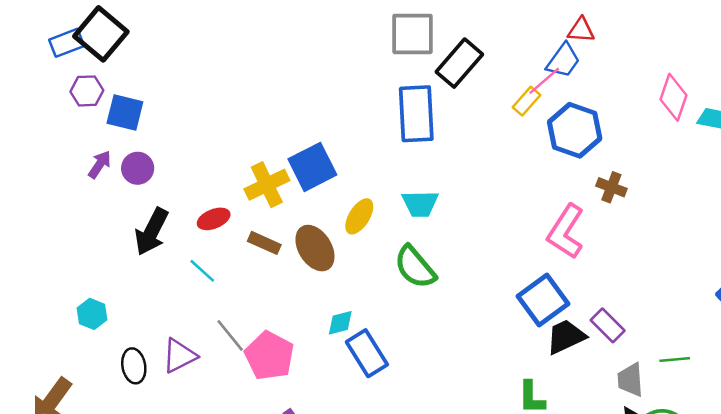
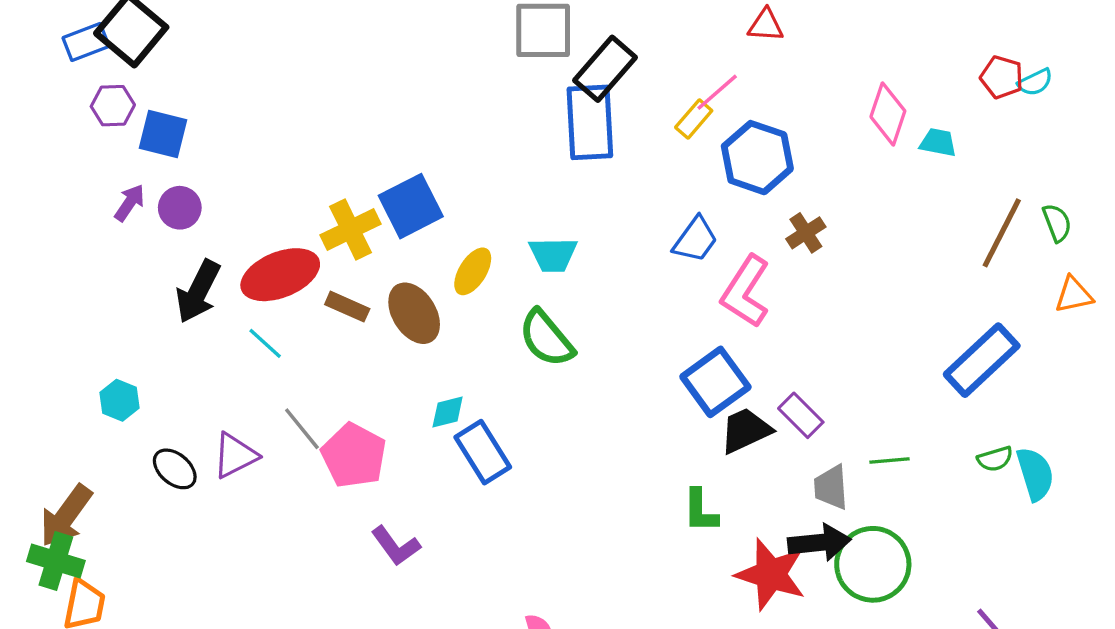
blue trapezoid: (563, 61) -> (695, 240), moved
blue rectangle: (416, 114) -> (590, 122), moved
brown cross: (611, 187) -> (806, 233), turned 36
red ellipse: (214, 219) -> (280, 275), size x1.8
black ellipse: (134, 366) -> (175, 469), turned -40

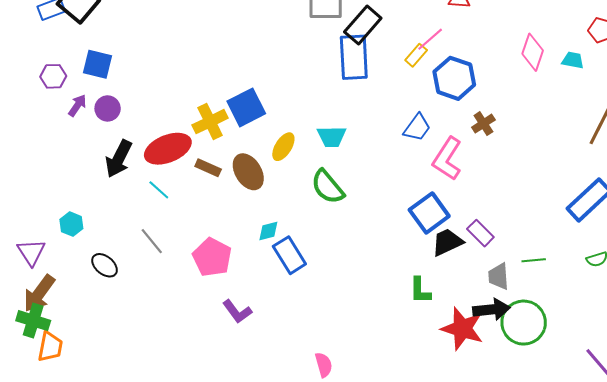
purple hexagon: (113, 106) -> (53, 76), moved
cyan trapezoid: (938, 142) -> (573, 60), moved
gray line: (302, 429) -> (152, 241), moved
purple triangle: (235, 456) -> (31, 252), moved, turned -36

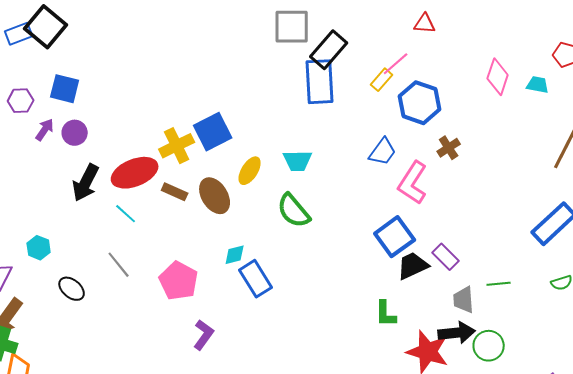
purple L-shape: (237, 311) -> (204, 335), turned -108
green circle: (524, 323) -> (489, 346), size x0.7

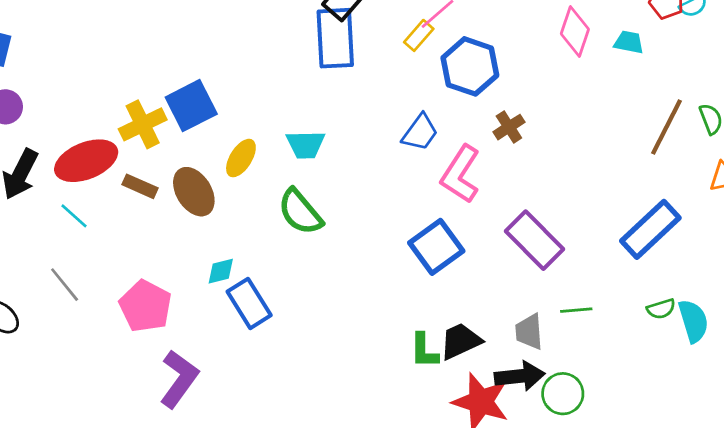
purple rectangle: (446, 257) -> (535, 240), moved, size x1.6
black trapezoid: (413, 266) -> (460, 341), moved
purple L-shape: (204, 335) -> (179, 379), size x1.4

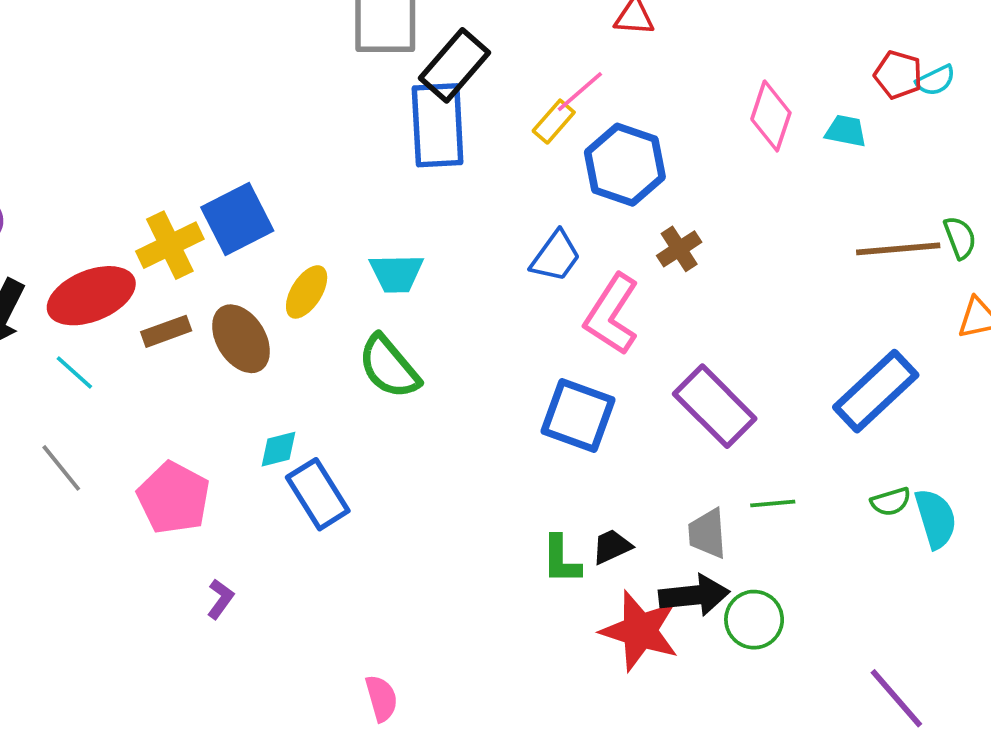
brown line: (666, 127) -> (898, 249), turned 58
brown rectangle: (140, 186) -> (166, 331), turned -44
blue square: (436, 247) -> (578, 416), turned -34
black trapezoid: (460, 341) -> (612, 547), size x0.7
purple L-shape: (179, 379) -> (220, 599), size x0.5

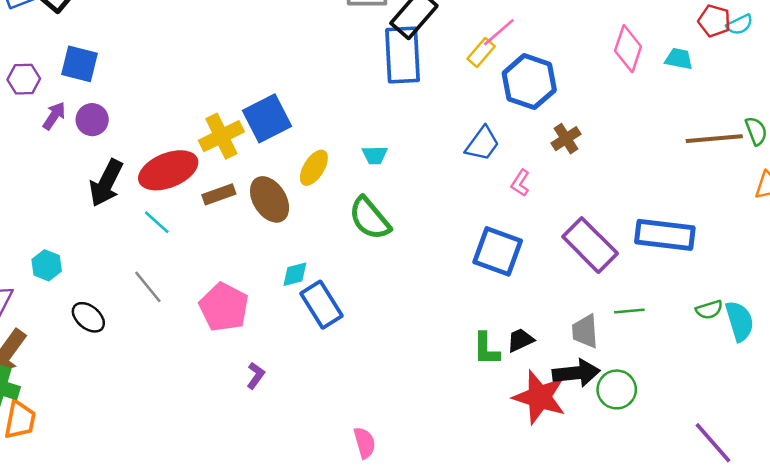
cyan trapezoid: (396, 273) -> (375, 155), size x0.7
pink L-shape: (612, 314) -> (520, 183), size x0.5
blue rectangle: (876, 391) -> (665, 235), moved, turned 50

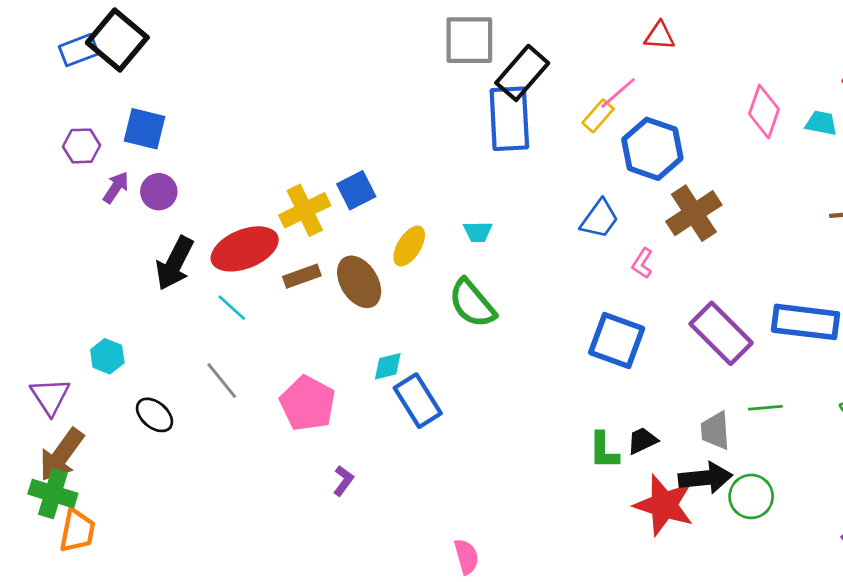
blue square: (267, 118) -> (356, 190), size x0.7
brown cross: (566, 139) -> (694, 213), size x1.6

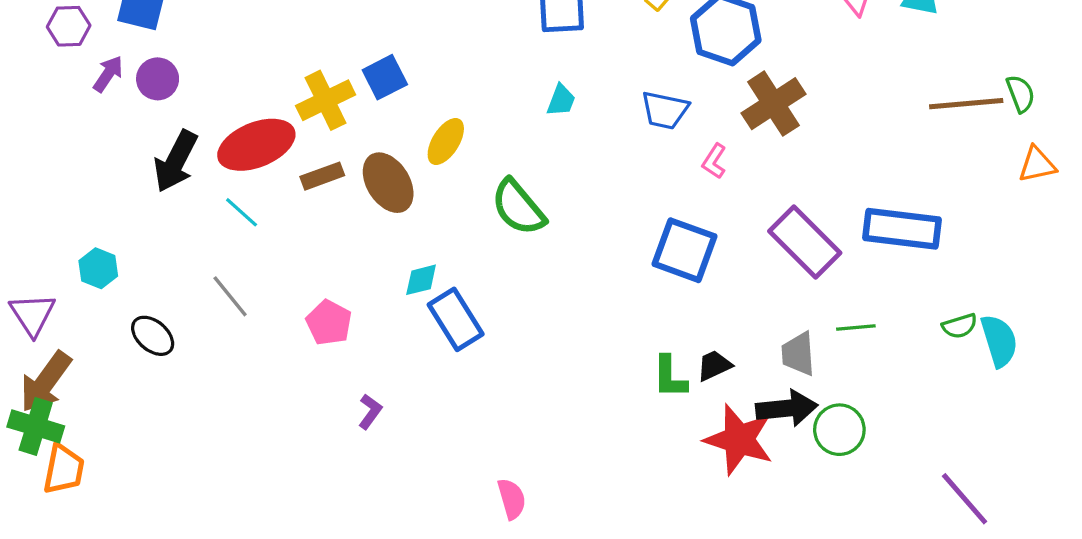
blue trapezoid: (599, 219) -> (665, 110), turned 66
cyan trapezoid: (478, 232) -> (561, 100), moved, turned -68
pink pentagon: (308, 403) -> (329, 323), size x0.7

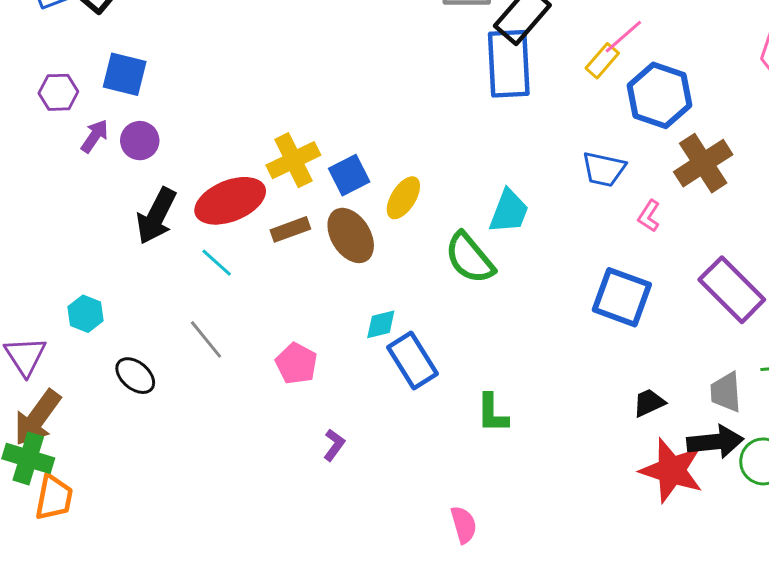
blue square: (385, 77) -> (349, 175), moved
cyan trapezoid: (561, 100) -> (509, 211), moved, size x1.5
green L-shape: (670, 377) -> (492, 413), moved

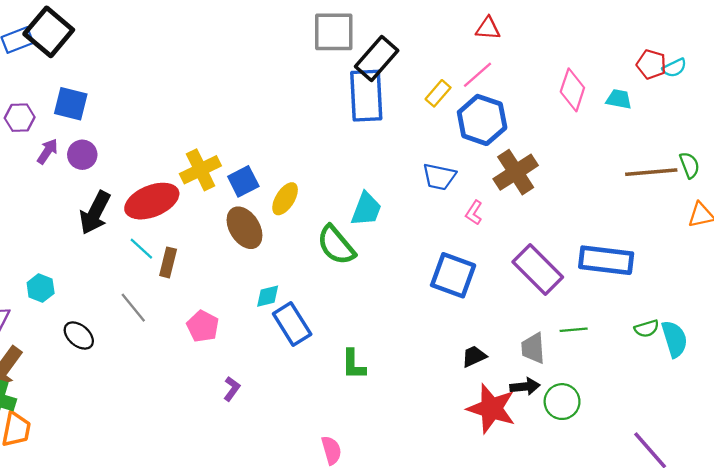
pink line: (623, 37) -> (477, 75), moved
brown rectangle: (290, 229) -> (168, 262), moved, turned -56
black arrow: (715, 442) -> (525, 386), size x0.7

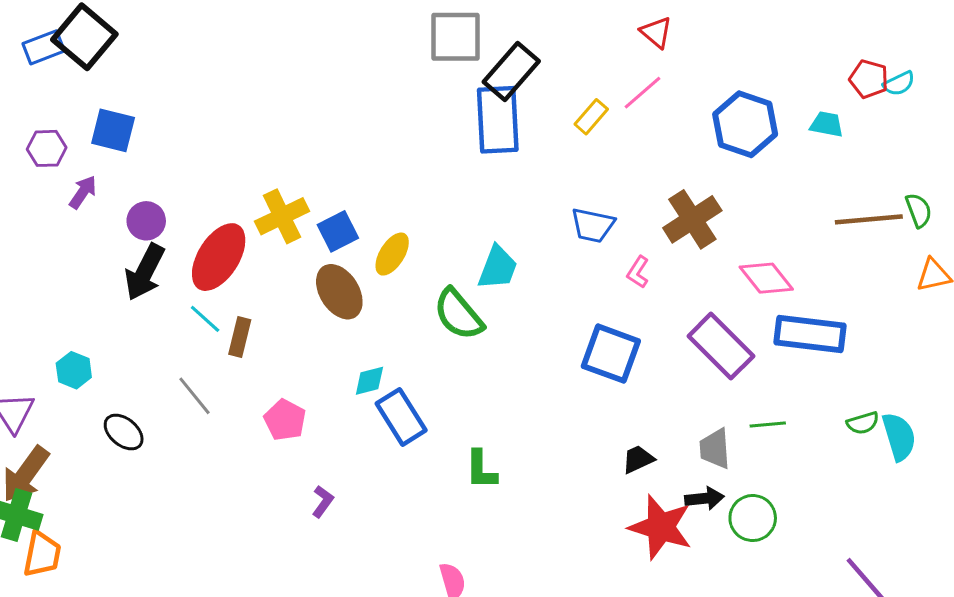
red triangle: (488, 28) -> (656, 32), turned 36
pink diamond: (572, 90) -> (766, 278), moved, turned -57
blue hexagon: (482, 120) -> (745, 124), moved
purple circle: (82, 155) -> (146, 221), moved
red ellipse: (152, 201) -> (219, 257), turned -36

